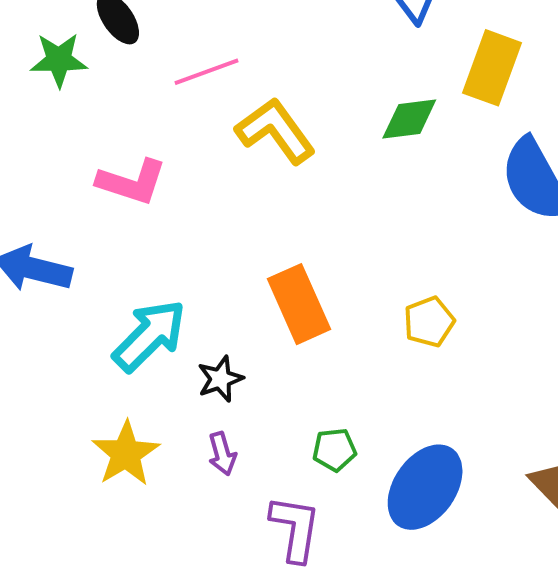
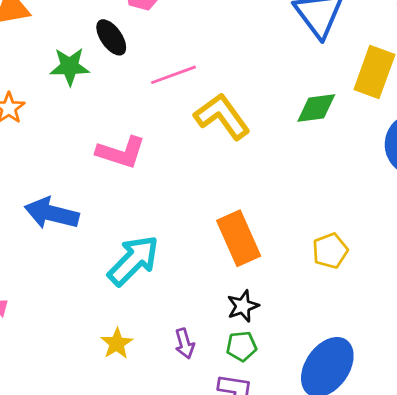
black star: (220, 379) -> (243, 306), moved
green pentagon: (334, 450) -> (241, 346), moved
yellow star: (126, 454) -> (117, 343), size x0.7

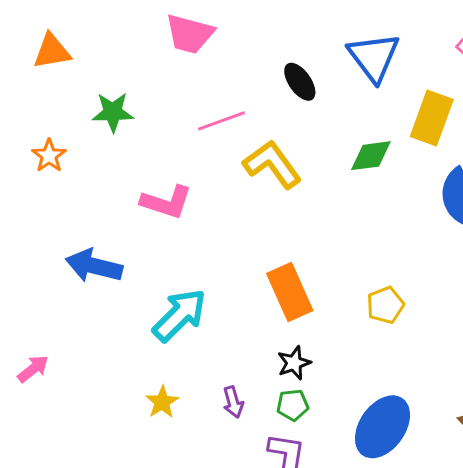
black ellipse: (111, 37) -> (300, 82), moved

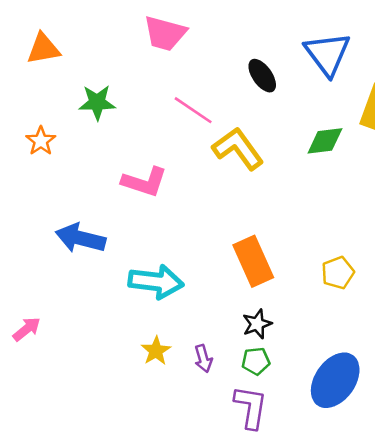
pink line: (222, 121) -> (193, 110), turned 54
cyan arrow: (179, 315) -> (156, 282), turned 52
yellow star: (162, 402) -> (156, 351), moved

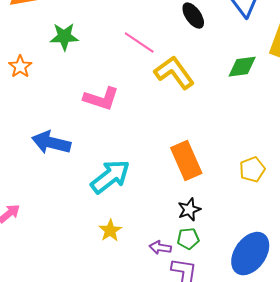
cyan arrow: (156, 282) -> (110, 177), turned -45
purple arrow: (203, 358) -> (160, 248), moved, turned 115

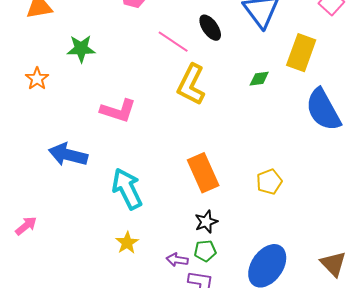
pink line: (139, 43) -> (173, 42), moved
green diamond: (242, 67) -> (259, 79), size x0.7
yellow L-shape: (174, 73) -> (191, 85), turned -117
cyan arrow: (110, 177) -> (127, 189), turned -78

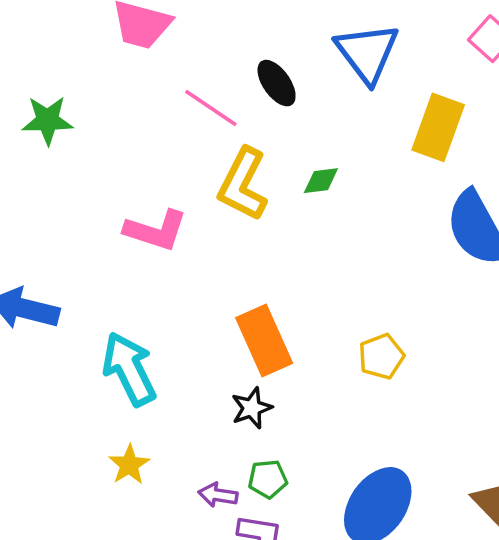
green diamond: (259, 79) -> (321, 181), moved
pink L-shape: (118, 111) -> (156, 230), moved
black star: (206, 222) -> (252, 408), moved

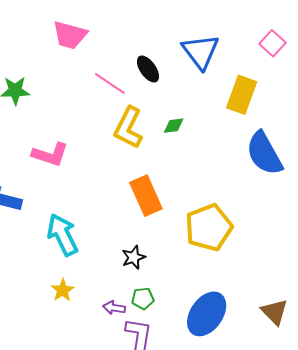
pink L-shape: (156, 230) -> (50, 154), moved
orange rectangle: (264, 340) -> (146, 196), moved
yellow pentagon: (381, 356) -> (209, 227), size x1.8

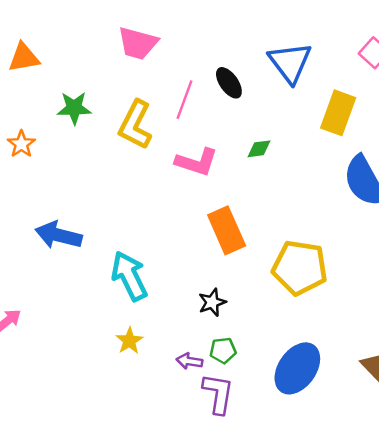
pink line: (110, 83) -> (185, 100), turned 76
yellow L-shape: (128, 128) -> (135, 125), moved
pink L-shape: (50, 154) -> (197, 162), moved
yellow pentagon: (209, 227) -> (300, 268), turned 30

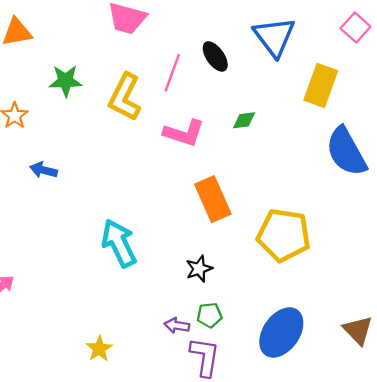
blue arrow: (59, 235) -> (44, 170), moved, size x0.6
yellow star: (129, 341) -> (99, 349), moved

